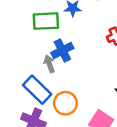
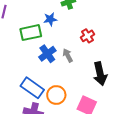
gray arrow: (49, 64) -> (68, 55), moved

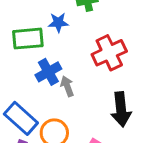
red cross: (88, 36) -> (109, 53), size x1.6
gray arrow: (68, 55) -> (67, 86), moved

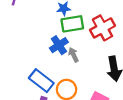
green rectangle: (28, 39) -> (72, 24), moved

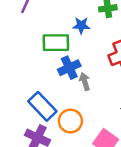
green rectangle: (72, 24) -> (56, 43), moved

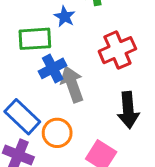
blue star: (81, 25) -> (65, 17), turned 30
gray arrow: (85, 81) -> (72, 84), size x1.6

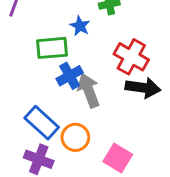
red cross: (117, 50) -> (131, 57), turned -36
black arrow: (128, 110) -> (143, 88), moved, turned -76

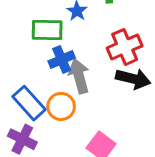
red cross: (131, 57) -> (125, 47), turned 32
orange circle: (75, 137) -> (61, 106), moved

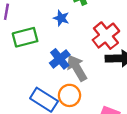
green rectangle: (47, 30) -> (25, 37), moved

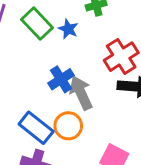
green rectangle: (25, 37) -> (37, 24), moved, turned 55

